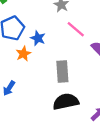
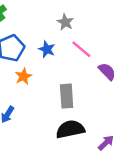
blue star: (38, 38) -> (47, 49), moved

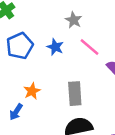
orange star: (23, 76) -> (32, 91), moved

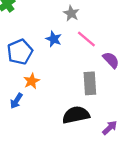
blue pentagon: (20, 46) -> (20, 52), moved
gray rectangle: (75, 94) -> (90, 83), moved

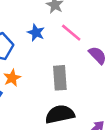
gray rectangle: (90, 83) -> (60, 78), moved

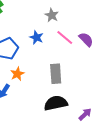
purple semicircle: (98, 55) -> (86, 39), moved

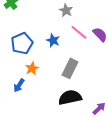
blue star: (37, 37) -> (53, 40), moved
gray rectangle: (56, 74) -> (70, 68), turned 30

